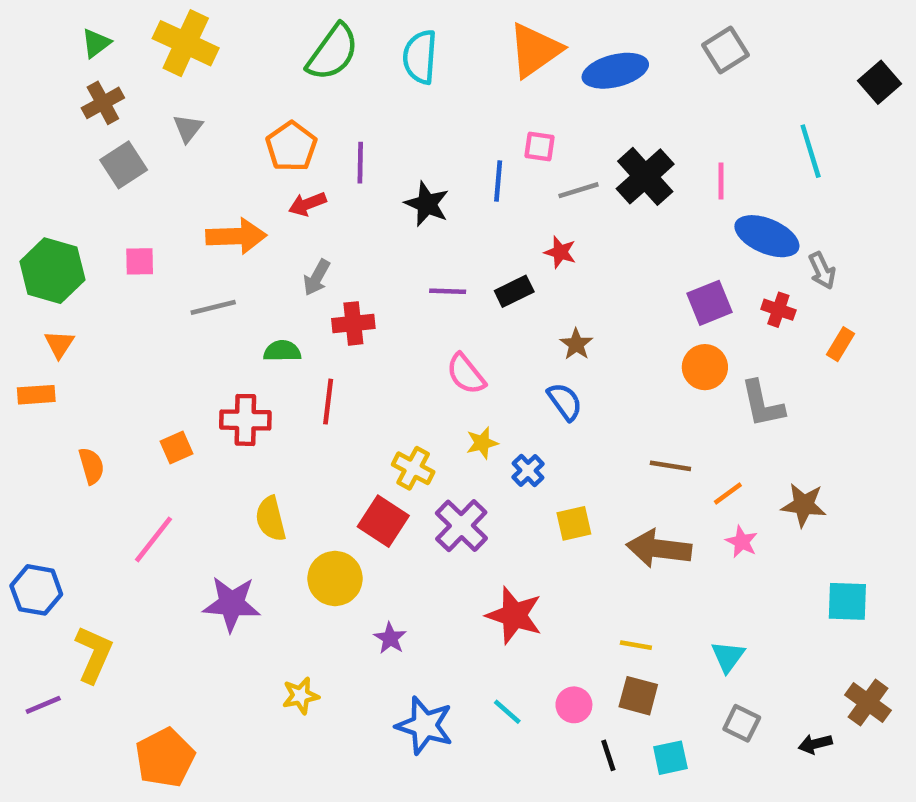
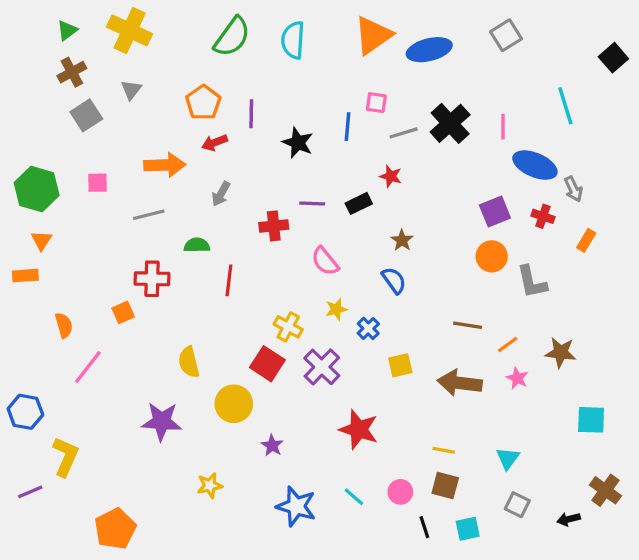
red cross: (353, 323) -> (274, 226), moved
red cross: (245, 420) -> (152, 279), moved
pink line: (153, 539) -> (88, 367), moved

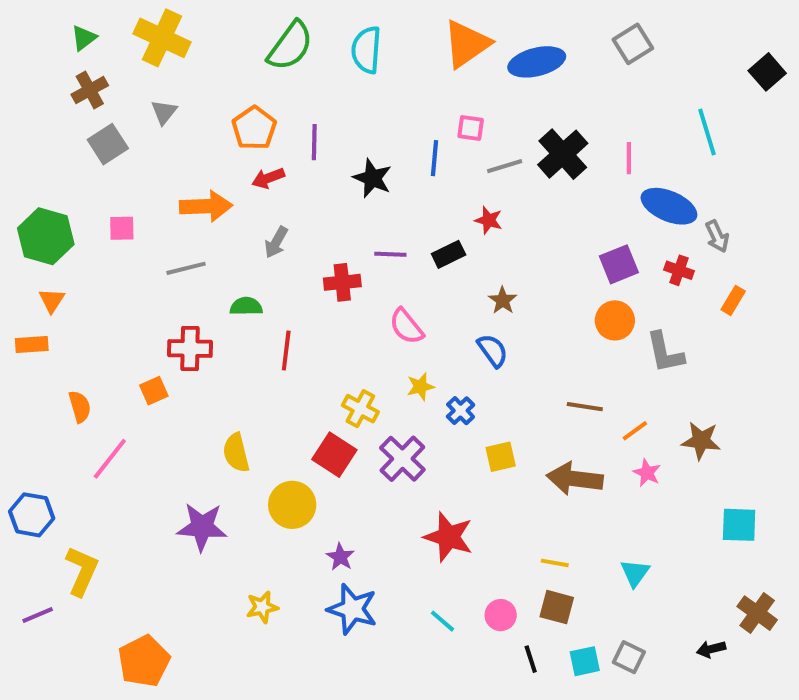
gray square: (517, 505) -> (629, 657), moved
blue star: (296, 506) -> (352, 609), moved

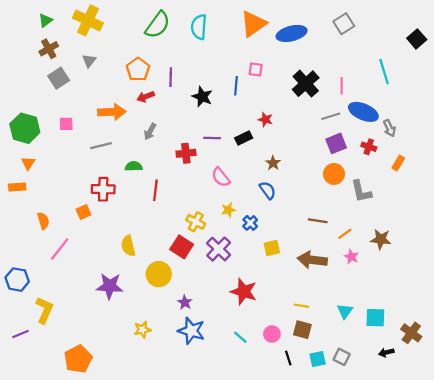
gray line: (505, 166) -> (331, 116), moved
cyan square: (739, 525) -> (375, 318), moved

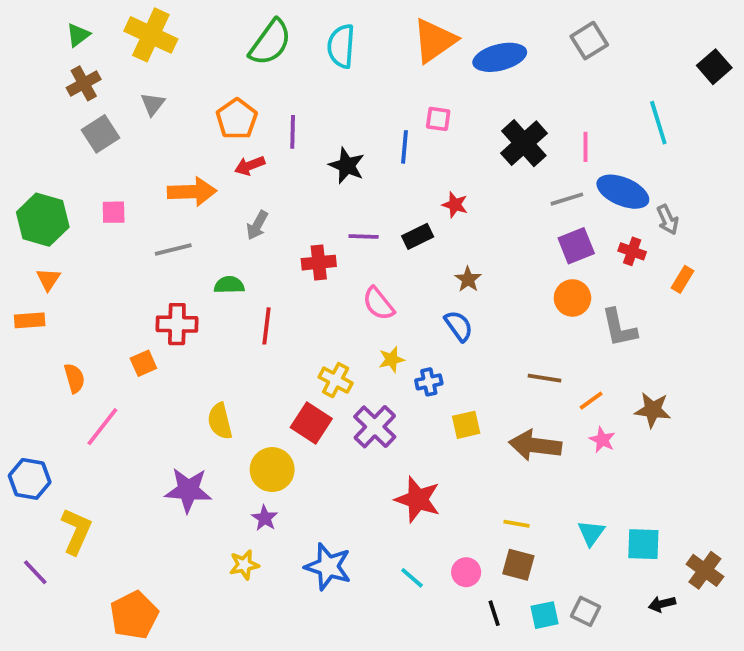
blue cross: (250, 223) -> (429, 382), turned 32
purple star: (185, 302) -> (265, 518), moved
purple line: (20, 334) -> (35, 572), turned 70

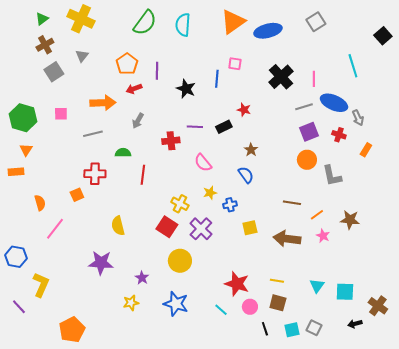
yellow circle: (272, 470) -> (180, 261), moved
red star: (418, 499) -> (237, 284), moved

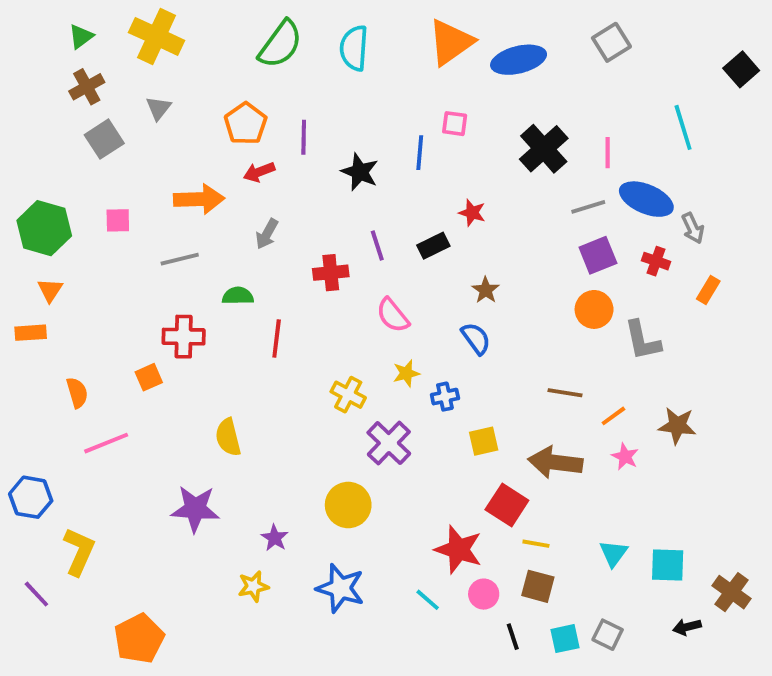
purple line: (195, 127) -> (377, 246), turned 70
red square: (167, 227) -> (507, 505), moved
pink line: (55, 229) -> (106, 443), turned 30

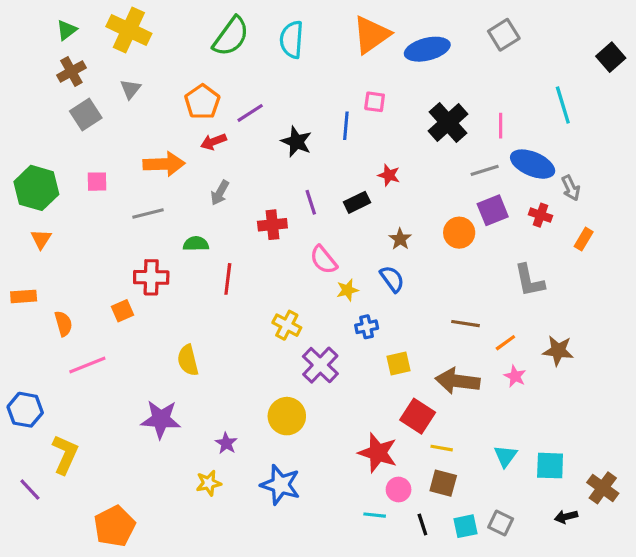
purple line: (304, 137) -> (250, 113), turned 56
orange circle: (594, 309) -> (459, 233), moved
orange rectangle: (31, 333) -> (24, 296), moved
yellow star: (406, 373) -> (347, 290), moved
cyan line: (428, 600) -> (375, 515), moved, turned -35

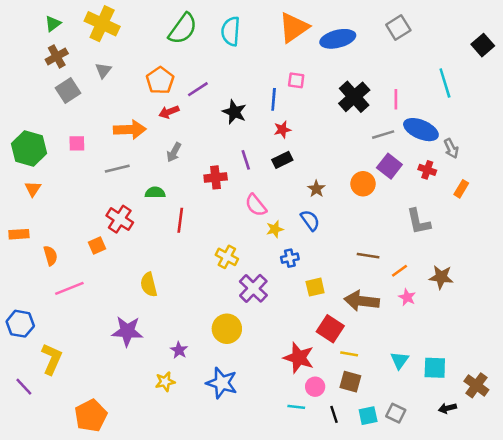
red star: (389, 175) -> (282, 130), moved, turned -30
purple square: (493, 210) -> (389, 166), turned -30
red cross: (151, 277) -> (120, 219), turned 32

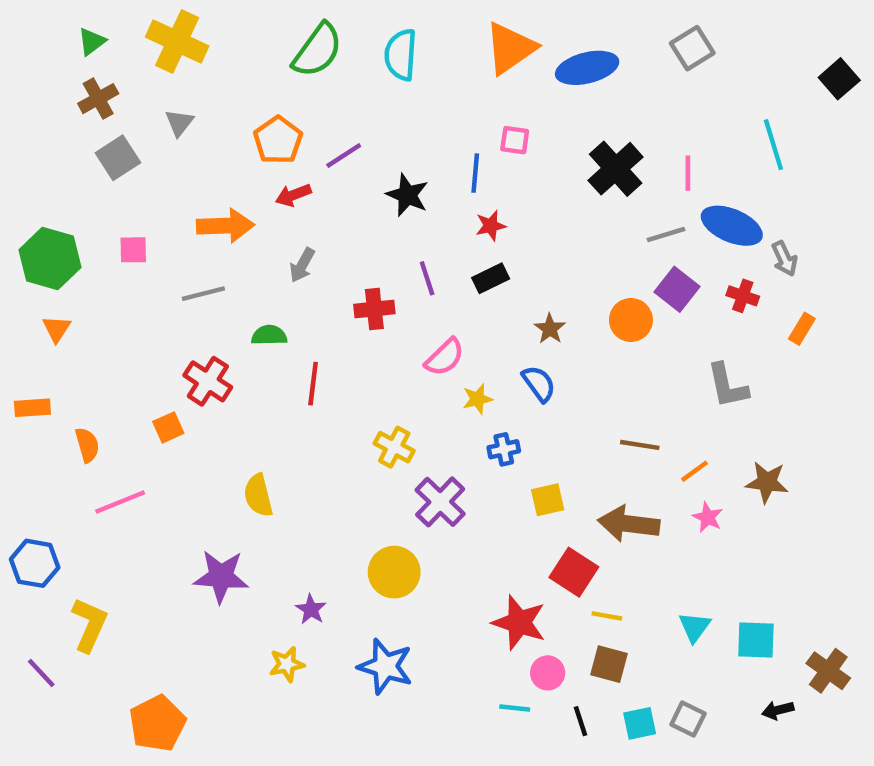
pink semicircle: (256, 205) -> (445, 357), turned -95

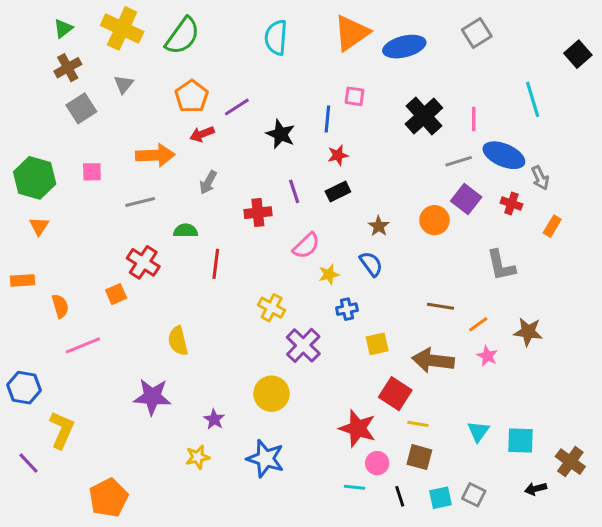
green semicircle: (317, 50) -> (182, 36), moved

